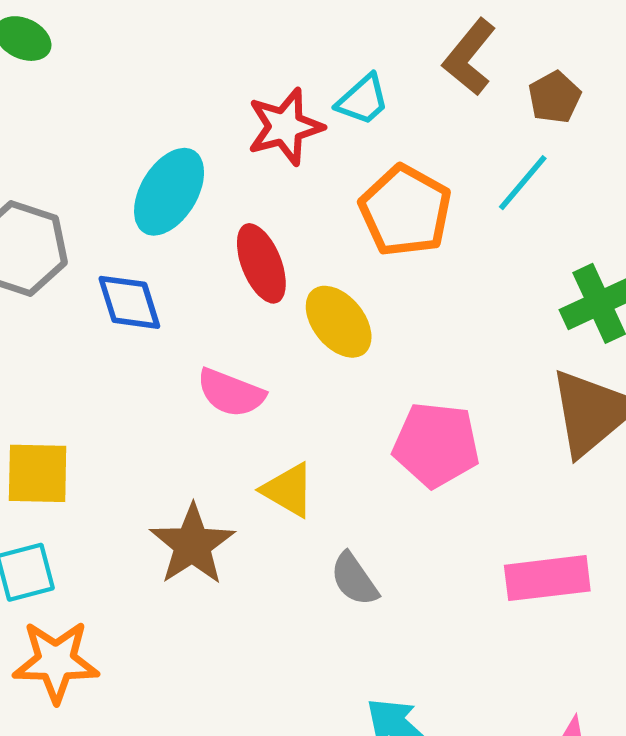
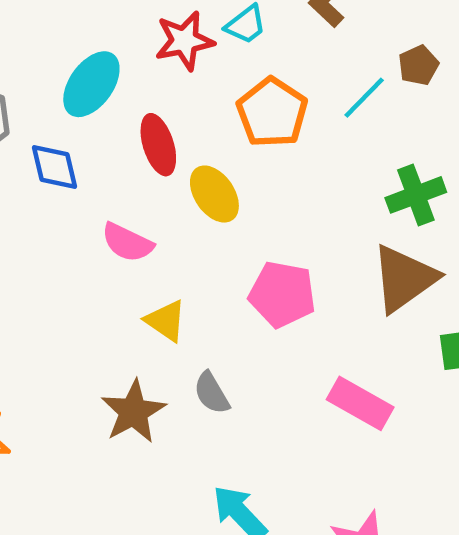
brown pentagon: (554, 97) -> (418, 65), moved
brown star: (192, 545) -> (133, 412), moved
pink rectangle: (547, 578) -> (360, 403), turned 32

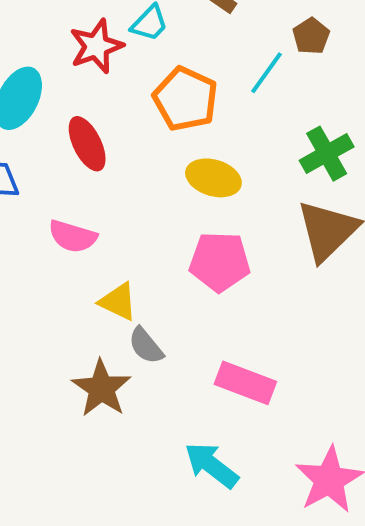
yellow ellipse: (214, 194) -> (213, 178), moved, turned -30
gray semicircle: (212, 393) -> (146, 346), moved
pink rectangle: (360, 403) -> (245, 383), moved

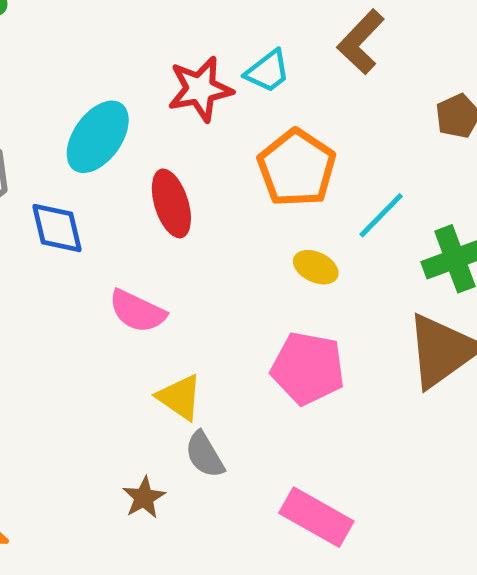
cyan line: (266, 73) -> (381, 215), moved
yellow ellipse: (213, 178) -> (316, 267), size x0.7
brown star: (101, 388) -> (144, 498), size x0.6

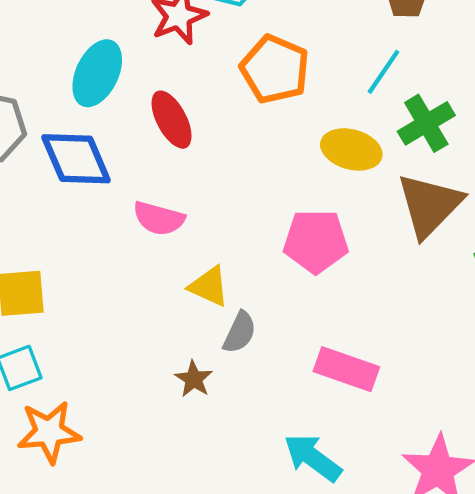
cyan line: (381, 215) -> (384, 72), moved
blue diamond: (57, 228) -> (76, 159), size x1.4
yellow ellipse: (316, 267) -> (351, 149), moved, size x1.5
gray semicircle: (205, 455) -> (240, 332), turned -114

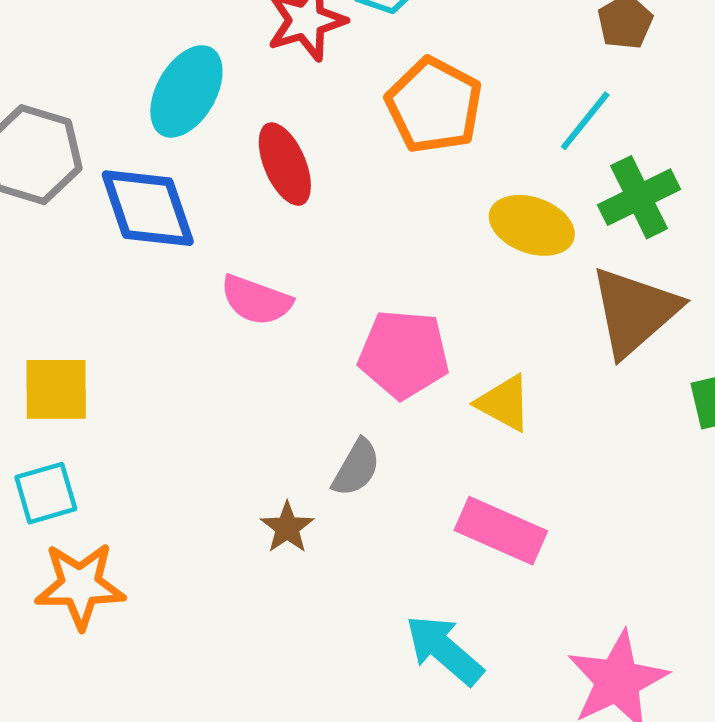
pink pentagon: (316, 241) -> (404, 354), moved
yellow triangle: (209, 286) -> (504, 403), moved

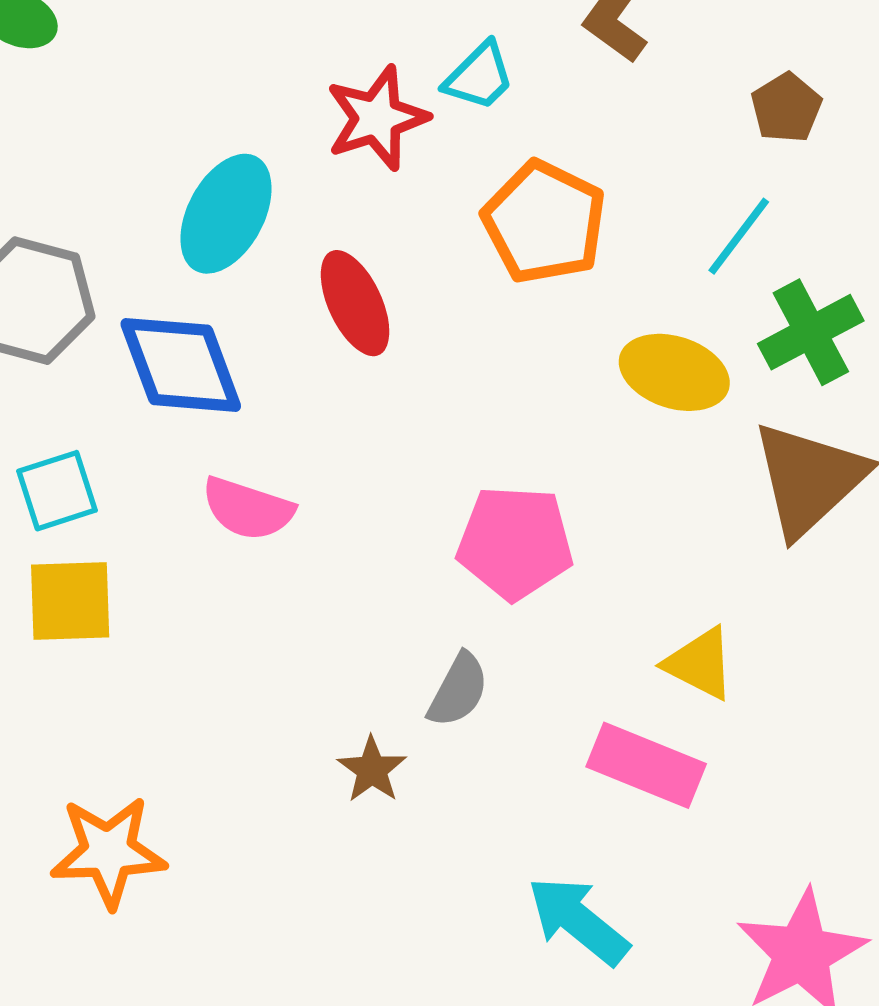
pink semicircle: (256, 300) -> (248, 509), moved
yellow triangle: (504, 403) -> (700, 663), moved
cyan square: (46, 493) -> (57, 491), moved

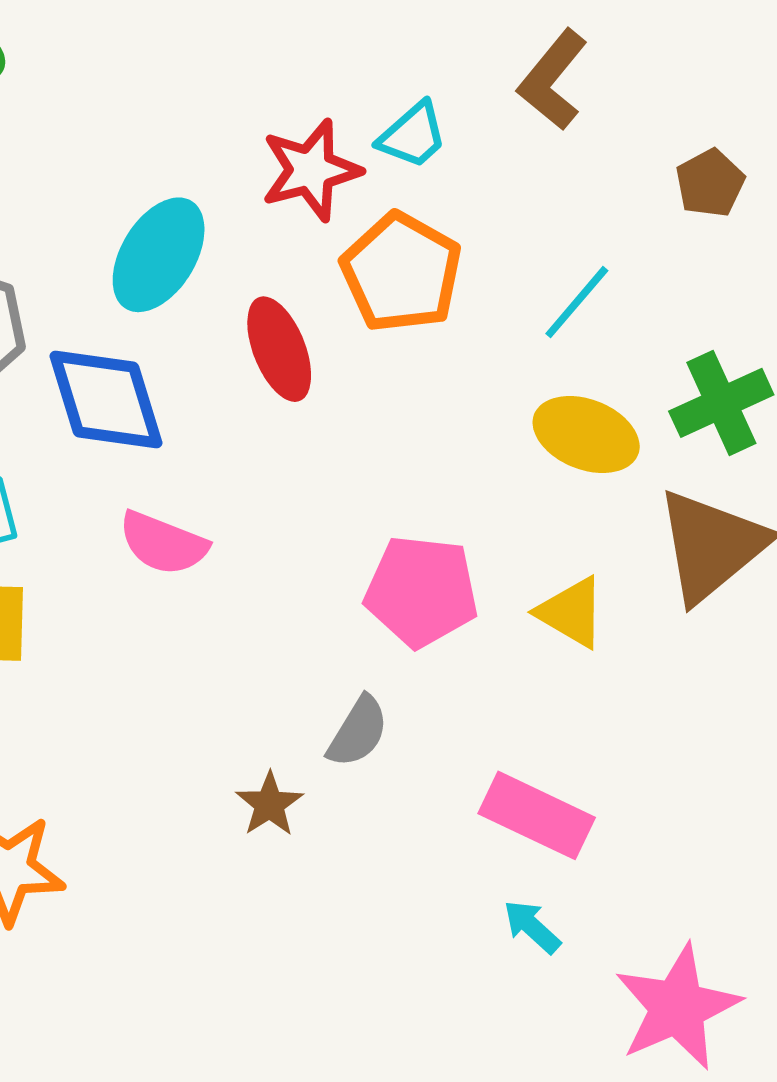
orange pentagon: (544, 222) -> (401, 272), moved
cyan line: (739, 236) -> (577, 302), moved
yellow triangle: (700, 663) -> (571, 612), moved
cyan arrow: (578, 921) -> (532, 927), moved, size x0.6

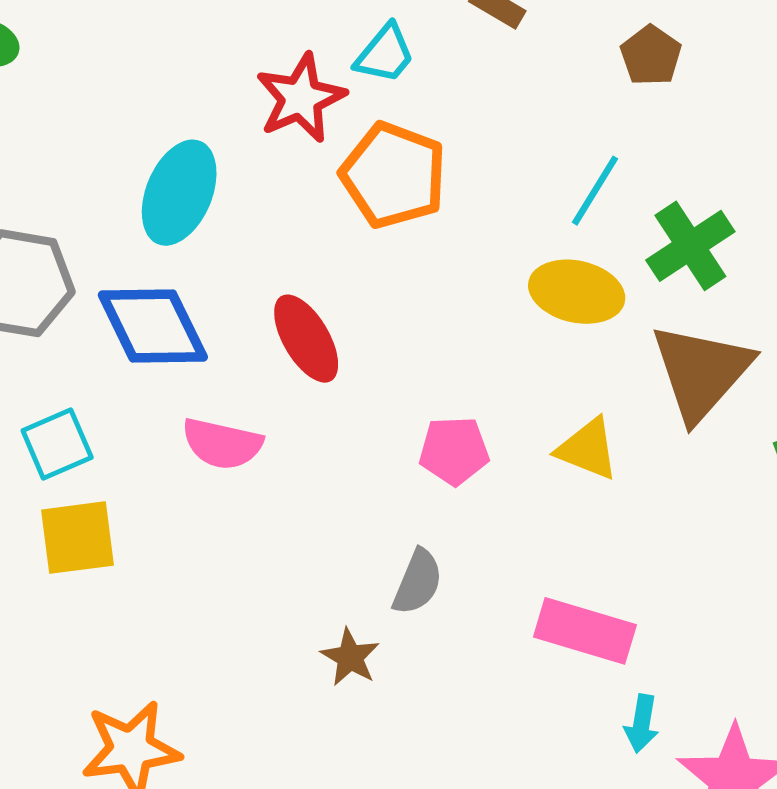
cyan line: (577, 302) -> (595, 191), moved
red ellipse: (279, 349) -> (306, 339), moved
pink pentagon: (421, 591) -> (454, 451), size x0.7
cyan arrow: (532, 927) -> (642, 724), moved, turned -114

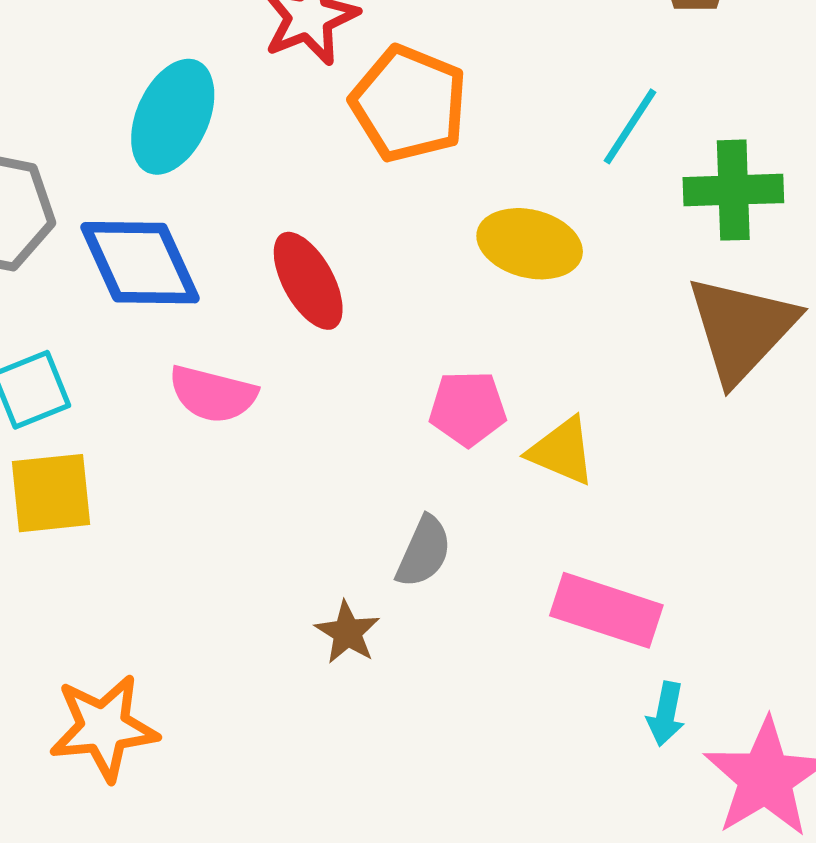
green cross: (690, 246) -> (733, 190), turned 30
yellow ellipse: (577, 292) -> (530, 244), moved
yellow triangle: (588, 449) -> (562, 451), moved

